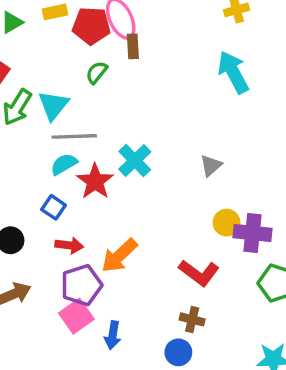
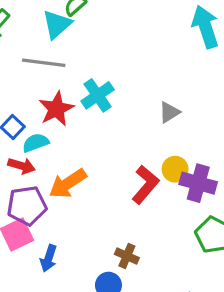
cyan triangle: (53, 105) -> (57, 24), moved
cyan semicircle: (64, 164) -> (36, 143), moved
red L-shape: (199, 273) -> (145, 185), moved, turned -96

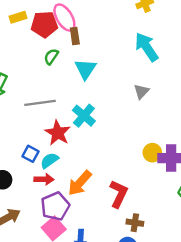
cyan triangle: (57, 24) -> (85, 69), moved
gray triangle: (169, 112) -> (141, 92), moved
red L-shape: (145, 185) -> (119, 194), moved

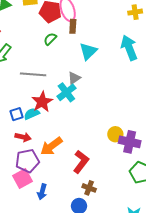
cyan triangle: (85, 69) -> (88, 51), moved
gray triangle: (141, 92) -> (74, 78), moved
blue square: (30, 154) -> (16, 114), turned 32
cyan semicircle: (49, 160) -> (32, 114), moved

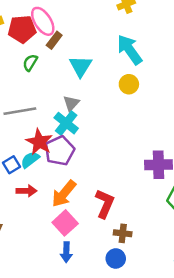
brown rectangle: (73, 26) -> (54, 40), turned 48
yellow circle: (115, 134) -> (129, 84), moved
purple pentagon: (27, 161) -> (60, 151), moved
pink square: (22, 178) -> (65, 223), moved

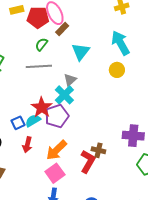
gray line: (20, 111) -> (39, 66), moved
red arrow: (26, 191) -> (27, 145), turned 98
brown cross: (123, 233) -> (98, 150), moved

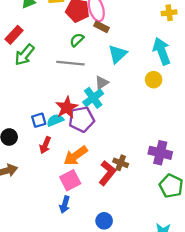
brown rectangle: (62, 29) -> (102, 27), turned 64

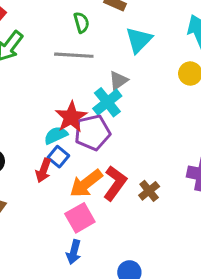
green semicircle: (77, 40) -> (81, 23), turned 120
blue square: (39, 120) -> (58, 157), moved, turned -32
brown cross: (121, 163) -> (149, 191), turned 32
red L-shape: (107, 173) -> (115, 183), moved

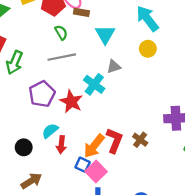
gray triangle: (118, 80) -> (114, 67), moved, turned 32
purple pentagon: (92, 133) -> (42, 94), moved
cyan semicircle: (56, 135) -> (50, 131), moved
blue square: (58, 157) -> (83, 165), moved

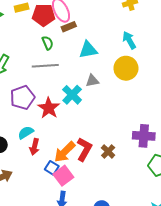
brown rectangle: (81, 12) -> (69, 27), turned -40
cyan arrow: (147, 19) -> (129, 40), size x0.7
cyan triangle: (105, 34) -> (88, 50), turned 42
yellow circle: (148, 49) -> (126, 68), size x1.5

